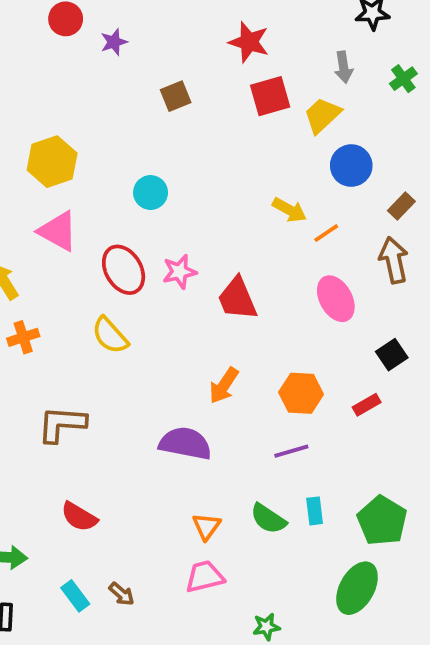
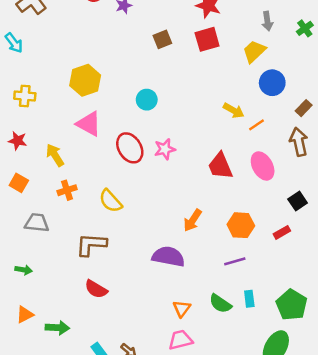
red square: (270, 96) -> (207, 39), moved
red trapezoid: (237, 299) -> (220, 166), moved
yellow semicircle: (110, 335) -> (110, 201), moved
red semicircle: (79, 517) -> (96, 289), moved

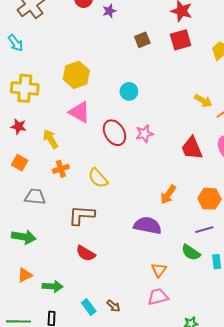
yellow cross: (25, 96) -> (25, 88), size x1.5
green arrow: (24, 270) -> (24, 237), size x1.6
green semicircle: (220, 304) -> (191, 252), moved

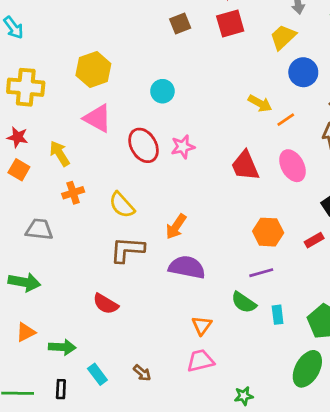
orange square: (20, 163) -> (19, 170), moved
orange arrow: (168, 195) -> (176, 227), moved
brown L-shape: (81, 215) -> (127, 250), moved
cyan rectangle: (89, 307) -> (97, 374), moved

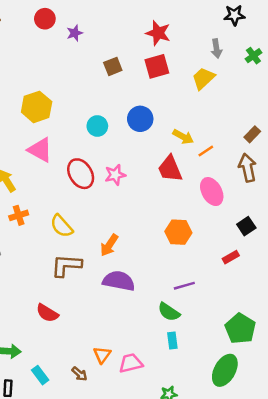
blue circle: (303, 72) -> (140, 119), moved
red trapezoid: (245, 166) -> (170, 169), moved
orange hexagon: (268, 232) -> (178, 232), moved
cyan rectangle: (278, 315) -> (172, 341), moved
orange triangle: (202, 325) -> (102, 355), moved

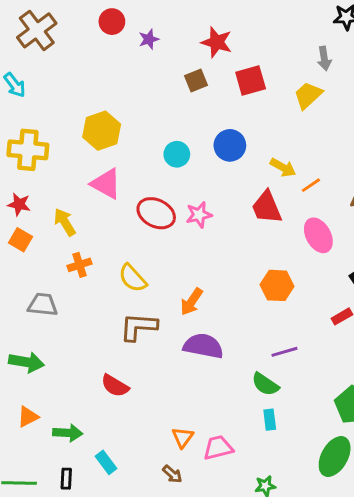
red star: (158, 33) -> (217, 42), moved
red ellipse: (81, 174) -> (156, 213), turned -32
brown arrow: (79, 374) -> (172, 474), moved

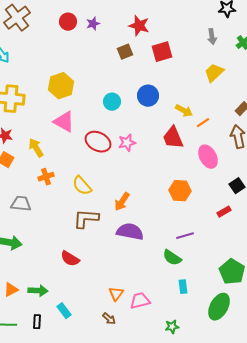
red circle: (112, 22) -> (68, 22), moved
yellow trapezoid: (308, 95) -> (214, 73), moved
orange triangle: (28, 417) -> (11, 290), moved
cyan rectangle: (270, 420) -> (183, 287), moved

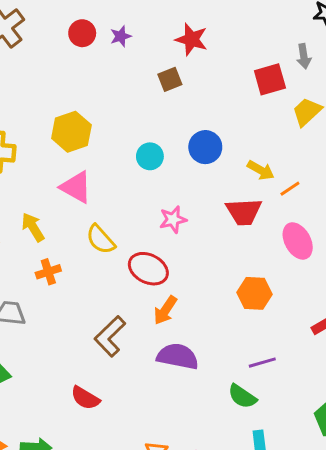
red square: (162, 52) -> (270, 79), moved
red trapezoid: (173, 138) -> (244, 212), turned -70
red ellipse: (98, 142) -> (148, 269), moved
yellow semicircle: (82, 186) -> (101, 239), moved
brown L-shape: (86, 219) -> (110, 336), turned -48

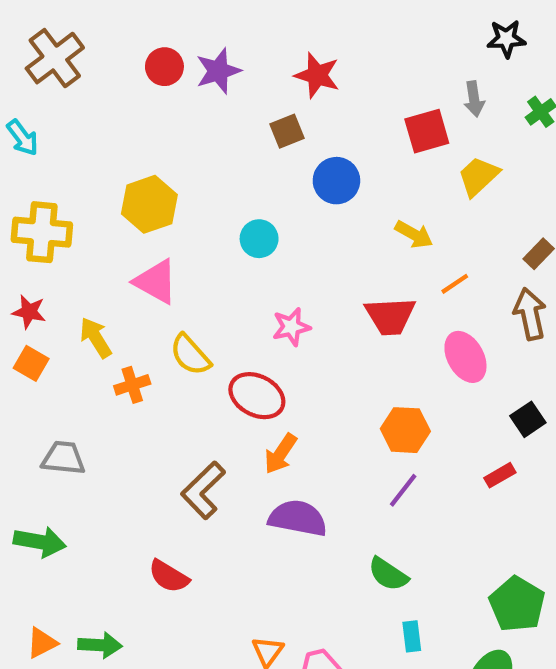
purple star: (121, 36) -> (218, 71), size x1.5
blue circle: (205, 147) -> (336, 181), moved
yellow arrow: (261, 170) -> (414, 234), moved
orange cross: (48, 272) -> (132, 385), moved
purple line: (262, 363) -> (403, 490), moved, turned -36

